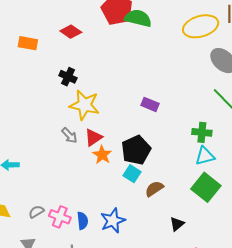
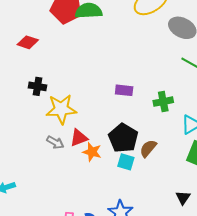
green cross: (202, 132) -> (163, 102), moved
red triangle: (93, 137) -> (79, 138), turned 30
brown semicircle: (154, 189) -> (148, 148), moved

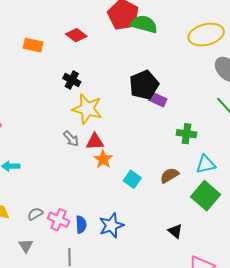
purple rectangle: (124, 90) -> (158, 99), moved
black pentagon: (123, 138) -> (144, 85), moved
brown semicircle: (148, 148) -> (169, 175), moved
black triangle: (183, 198) -> (175, 231), turned -42

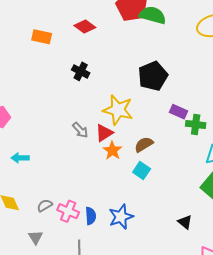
purple rectangle: (158, 99) -> (178, 112), moved
yellow star: (87, 109) -> (118, 110), moved
red triangle: (95, 142) -> (104, 133), turned -30
brown semicircle: (169, 175) -> (144, 144), moved

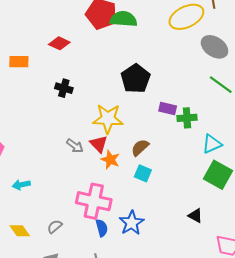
red triangle: (104, 133) -> (99, 144), turned -30
pink cross: (68, 211) -> (94, 201), moved, size x1.6

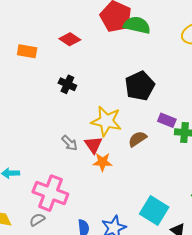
brown semicircle: (140, 148) -> (137, 139), moved
orange star: (110, 160) -> (102, 162), turned -30
cyan square: (143, 173) -> (154, 210), moved, size x1.6
pink cross: (94, 201) -> (50, 193), moved

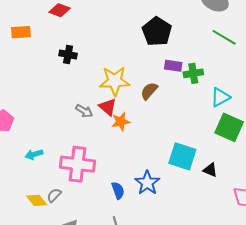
black pentagon: (140, 86) -> (157, 31), moved
gray semicircle: (37, 220) -> (54, 195), moved

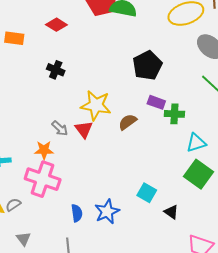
orange star: (121, 122) -> (44, 150), moved
cyan square: (182, 156) -> (147, 193), size x0.7

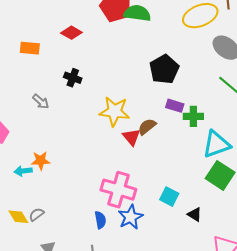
gray arrow: (60, 128) -> (41, 102), moved
red triangle: (84, 129) -> (132, 137), moved
cyan triangle: (196, 143) -> (216, 144), size x1.4
orange star: (44, 150) -> (41, 161), moved
pink cross: (43, 179) -> (118, 190), moved

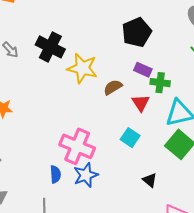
black cross: (73, 78) -> (50, 47), moved, size x1.6
red triangle: (132, 137) -> (141, 103), moved
cyan square: (169, 197) -> (130, 138), moved

